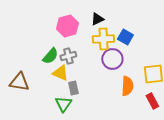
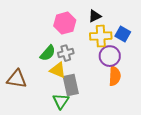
orange semicircle: (127, 86) -> (115, 76), moved
gray rectangle: (73, 88) -> (71, 85), size x1.5

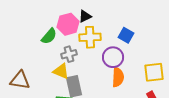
black triangle: (95, 16) -> (85, 16), moved
yellow cross: (101, 36) -> (90, 37), moved
green semicircle: (48, 53) -> (49, 36), moved

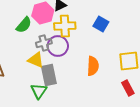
purple circle: (113, 57) -> (58, 46), moved

